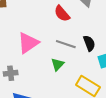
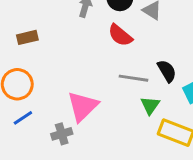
pink triangle: (28, 43) -> (83, 106), moved
green triangle: (58, 64) -> (150, 105), moved

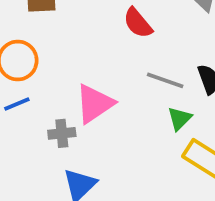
red semicircle: (120, 35) -> (138, 23), moved

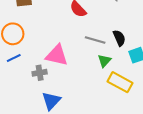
pink triangle: (95, 104) -> (57, 55), turned 50

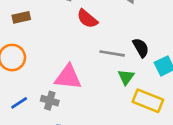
blue line: (14, 58) -> (19, 103), moved
gray cross: (40, 73) -> (50, 101), turned 32

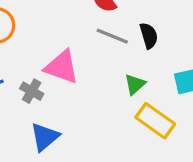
black semicircle: (141, 48) -> (149, 36), moved
gray line: (112, 53) -> (112, 36), moved

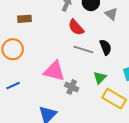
gray cross: (32, 91) -> (72, 87), moved

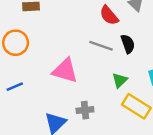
red semicircle: (76, 27) -> (109, 15), moved
gray cross: (72, 87) -> (85, 110), moved, turned -32

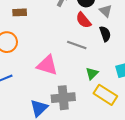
black semicircle: (128, 44) -> (105, 34), moved
gray cross: (85, 110) -> (63, 98), size x1.6

